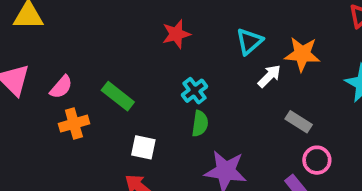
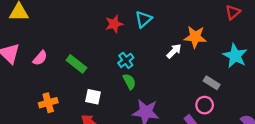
cyan triangle: (249, 41) -> (143, 19), moved
gray rectangle: (299, 122) -> (212, 83), moved
orange cross: (74, 124) -> (48, 103), moved
green semicircle: (200, 124) -> (129, 82), turned -35

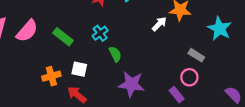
pink semicircle: (40, 58) -> (27, 31), size x1.5
cyan cross: (126, 60) -> (100, 33), moved
orange cross: (48, 103) -> (51, 76), moved

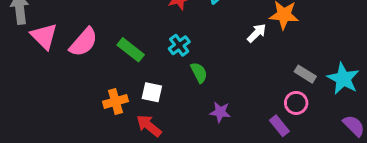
cyan star: (220, 29) -> (343, 79), moved
purple star: (131, 84) -> (220, 112), size x0.6

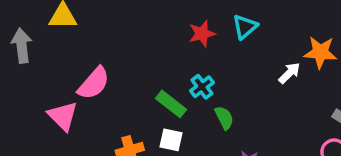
pink triangle: (44, 36) -> (63, 116), moved
green rectangle: (131, 50) -> (171, 104), moved

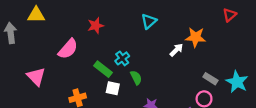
red star: (202, 34) -> (96, 26), moved
pink semicircle: (94, 83) -> (68, 49), moved
white square: (171, 140) -> (113, 88), moved

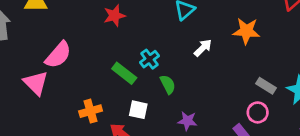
pink semicircle: (68, 49) -> (58, 55), moved
white arrow: (176, 50) -> (203, 48), moved
white square: (113, 88) -> (138, 110), moved

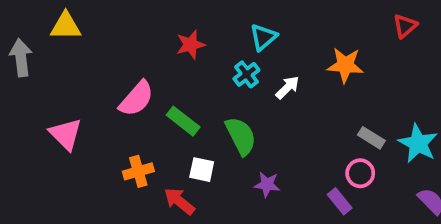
red star: (114, 16) -> (191, 45), moved
pink semicircle: (58, 55) -> (136, 99), moved
cyan cross: (149, 59) -> (246, 74), moved
green semicircle: (168, 84) -> (241, 136), size x1.5

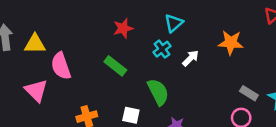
yellow triangle: (66, 26) -> (35, 44), moved
pink semicircle: (136, 99) -> (61, 66), moved, turned 120
green rectangle: (183, 121) -> (115, 66), moved

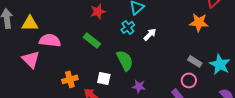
orange star: (231, 43) -> (199, 22), moved
pink semicircle: (61, 66) -> (50, 40), turned 115

